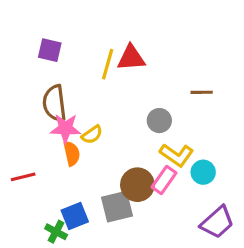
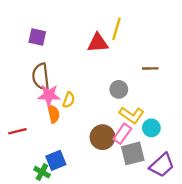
yellow line: (108, 64) -> (116, 29), moved
yellow semicircle: (92, 135) -> (69, 100), turned -35
gray square: (117, 207) -> (133, 153), moved

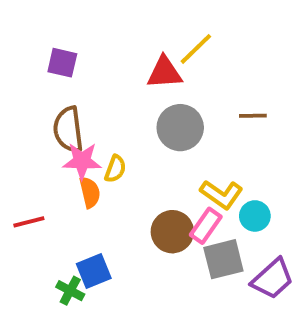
yellow line: (116, 29) -> (196, 49), turned 30
gray circle: (119, 89) -> (180, 128), moved, size x1.5

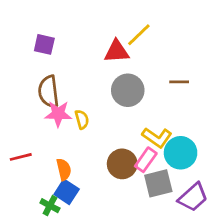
yellow semicircle: (115, 169) -> (82, 119), turned -36
orange semicircle: (90, 192) -> (64, 169), moved
cyan circle: (255, 216) -> (181, 153), size x1.5
blue square: (94, 271) -> (67, 192), turned -35

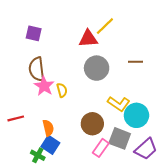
pink star: (58, 114) -> (44, 86), turned 30
pink rectangle: (146, 160) -> (101, 148), moved
gray square: (158, 183) -> (120, 138), turned 35

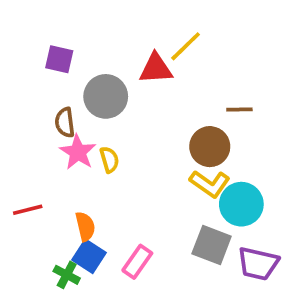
gray circle: (97, 68) -> (106, 96), moved
brown semicircle: (37, 69) -> (65, 122), size x0.7
brown circle: (92, 124) -> (210, 147), moved
pink rectangle: (101, 148) -> (137, 262), moved
purple trapezoid: (146, 149) -> (258, 264), turned 55

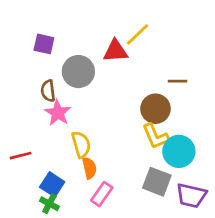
yellow semicircle: (109, 160) -> (81, 144), moved, size x1.4
yellow L-shape: (210, 184) -> (155, 136), turned 32
orange semicircle: (85, 226) -> (89, 168), moved
blue square: (89, 256) -> (52, 184), moved

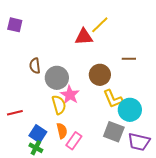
purple square: (44, 44) -> (15, 25), moved
gray circle: (78, 72) -> (57, 78), moved
brown circle: (155, 109) -> (100, 75), moved
pink star: (58, 113) -> (70, 95), moved
orange semicircle: (89, 168) -> (62, 131), moved

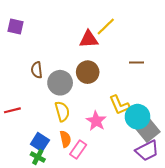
brown circle: (100, 75) -> (88, 72), moved
pink star: (70, 95) -> (96, 121), moved
red line: (15, 113) -> (12, 110), moved
gray square: (114, 132) -> (148, 130), moved, turned 30
purple trapezoid: (139, 142) -> (147, 151), turned -40

